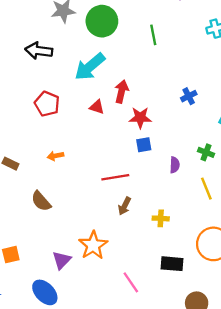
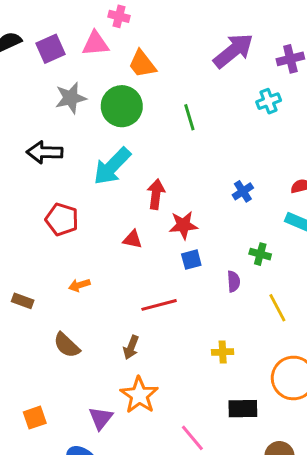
red triangle: (97, 107) -> (133, 239), moved
green cross: (206, 152) -> (260, 254), moved
brown arrow: (125, 206) -> (131, 347), moved

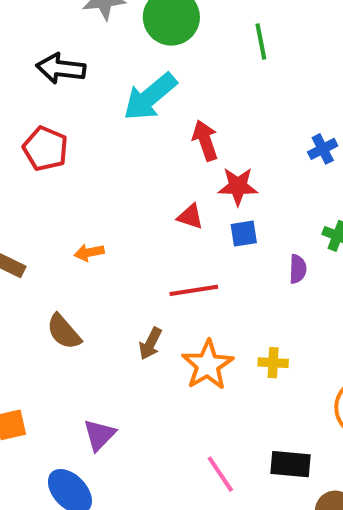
red arrow: (156, 194) -> (205, 140), turned -32
red pentagon: (62, 219) -> (45, 149), moved
red triangle: (133, 239) -> (190, 217), moved
orange star: (139, 395) -> (208, 365), moved
black rectangle: (243, 409) -> (291, 464), moved

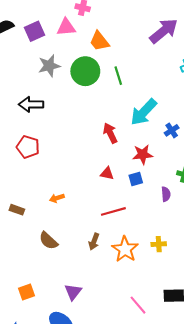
green line: (261, 41) -> (118, 76), moved
cyan arrow: (150, 97) -> (144, 112), moved
red star: (238, 186) -> (143, 154), moved

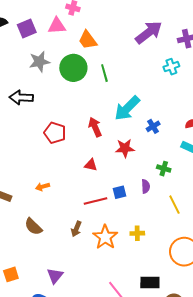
red pentagon: (28, 147) -> (55, 133), moved
blue square: (136, 179) -> (120, 192), moved

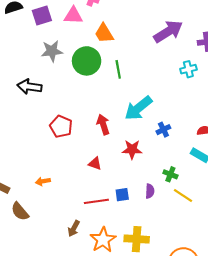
yellow line: (174, 205) -> (183, 196), moved, turned -36
brown semicircle: (33, 227) -> (20, 211), moved
yellow cross: (137, 233) -> (137, 239), size x1.6

